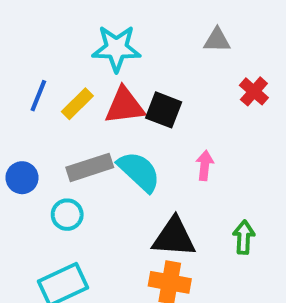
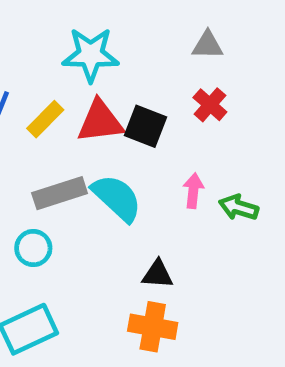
red cross: (254, 91) -> (210, 105), moved
black triangle: (174, 237) -> (157, 274), size x0.6
green arrow: (244, 237) -> (239, 207), moved, turned -76

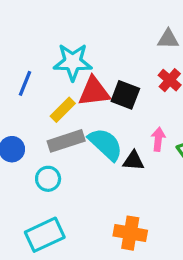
cyan star: (91, 55) -> (73, 62), moved
yellow rectangle: (45, 119) -> (63, 110), moved
black triangle: (157, 274) -> (134, 161), moved

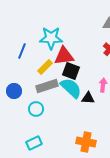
black square: (125, 95) -> (71, 71), moved
cyan rectangle: (45, 235) -> (34, 143), size x0.7

